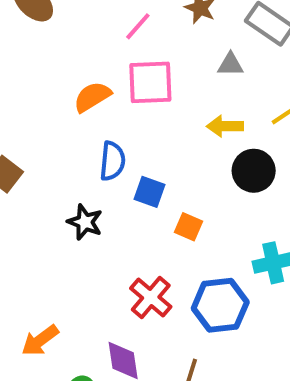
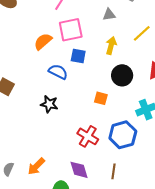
yellow arrow: (225, 126) -> (111, 46), turned 114
blue semicircle: (112, 161) -> (58, 72), turned -60
black circle: (254, 171) -> (122, 75), moved
blue square: (150, 192) -> (78, 56), moved

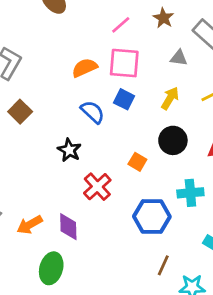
red cross: (88, 136) -> (97, 187), moved
purple diamond: (79, 170) -> (68, 227), moved
brown line: (114, 171) -> (163, 265), moved

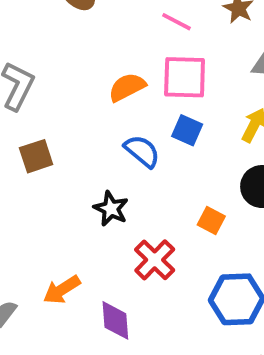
pink line: (121, 25) -> (176, 22), turned 72
brown square: (20, 112) -> (36, 156), turned 30
orange arrow: (30, 225) -> (62, 290), moved

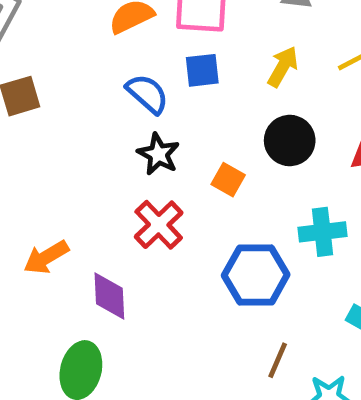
blue square: (187, 130) -> (202, 70), turned -32
black star: (111, 209) -> (158, 154), moved

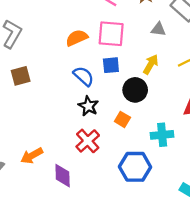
black circle: (290, 141) -> (135, 90), moved
cyan cross: (323, 232) -> (162, 135), moved

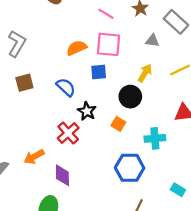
blue square: (111, 65) -> (99, 72), moved
blue semicircle: (84, 76) -> (66, 87), moved
red cross: (88, 141) -> (68, 133), moved

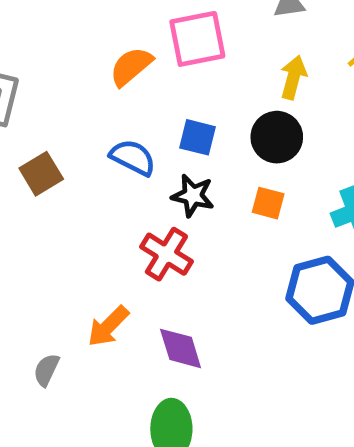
blue square: (99, 72) -> (198, 137), moved, turned 35

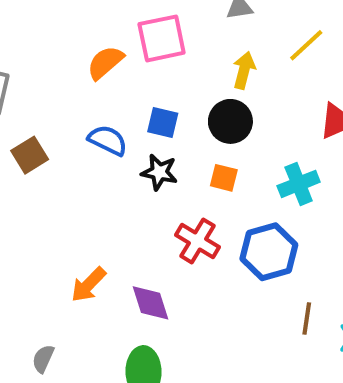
red cross: (166, 254) -> (198, 241), moved
gray semicircle: (46, 370) -> (43, 359), moved

